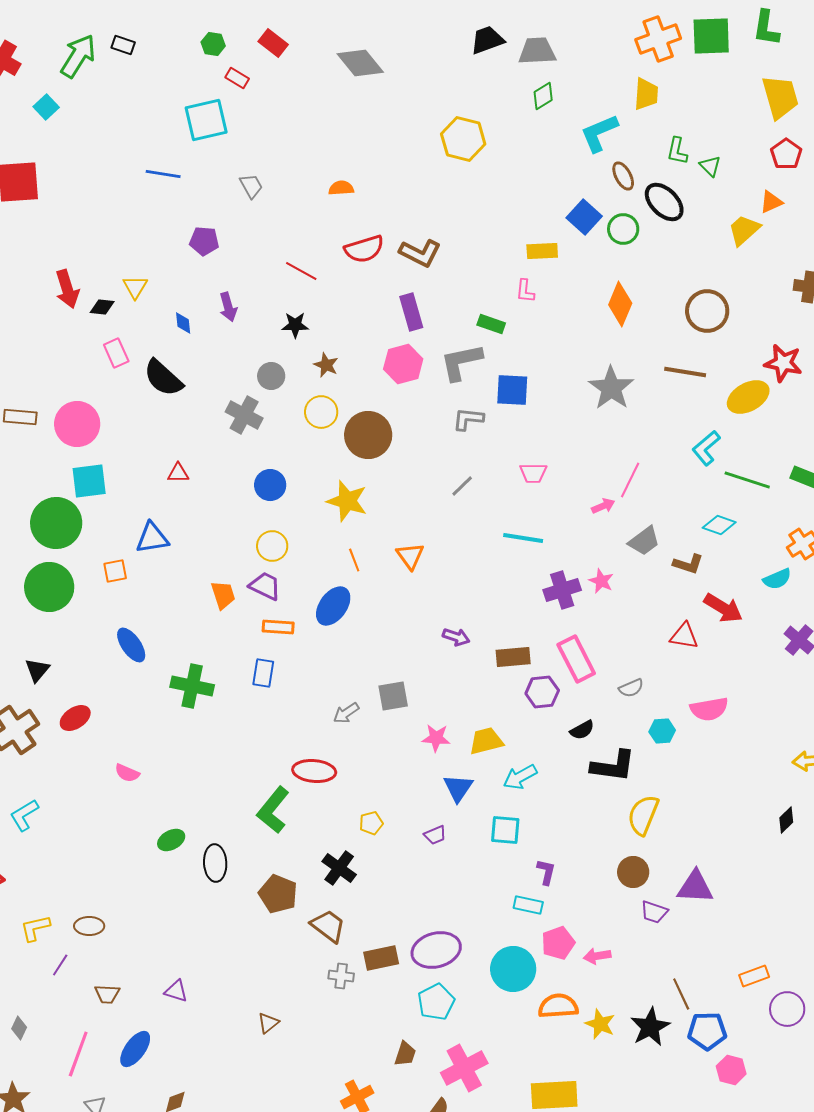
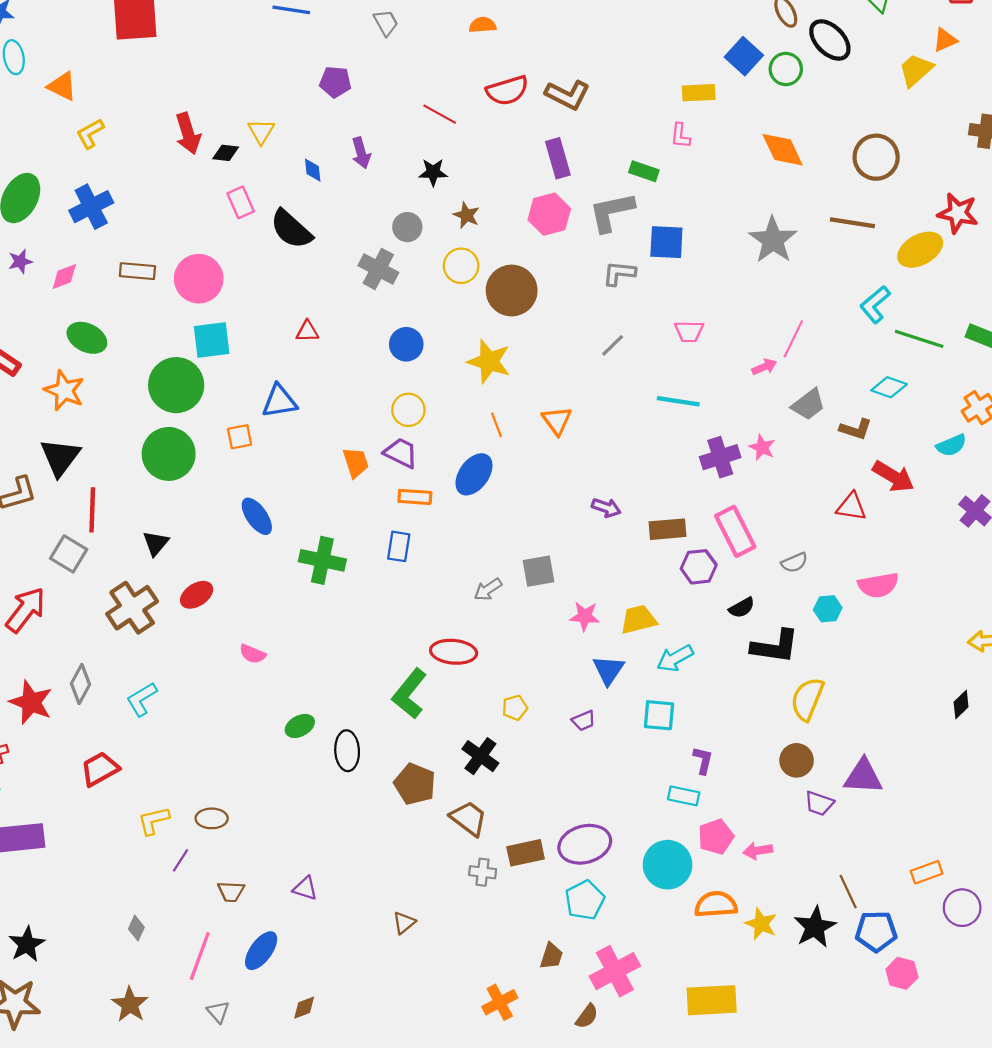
orange diamond: (620, 304) -> (783, 150), turned -48

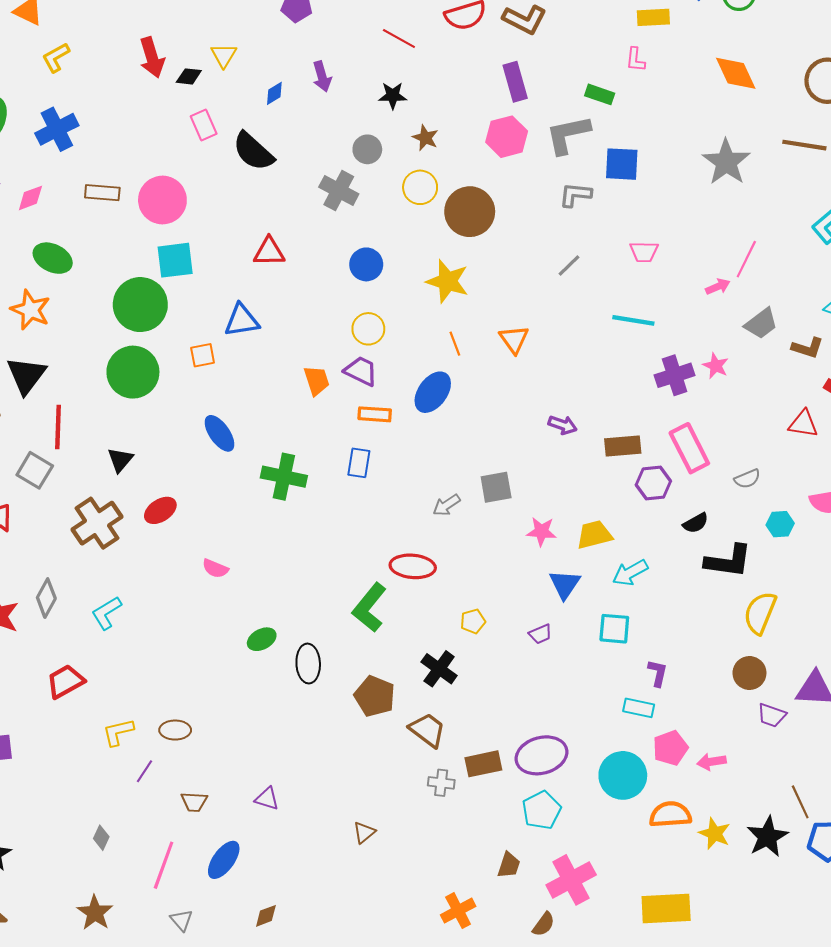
blue diamond: (313, 170) -> (274, 93), turned 65
red triangle: (307, 331) -> (269, 252), size x1.4

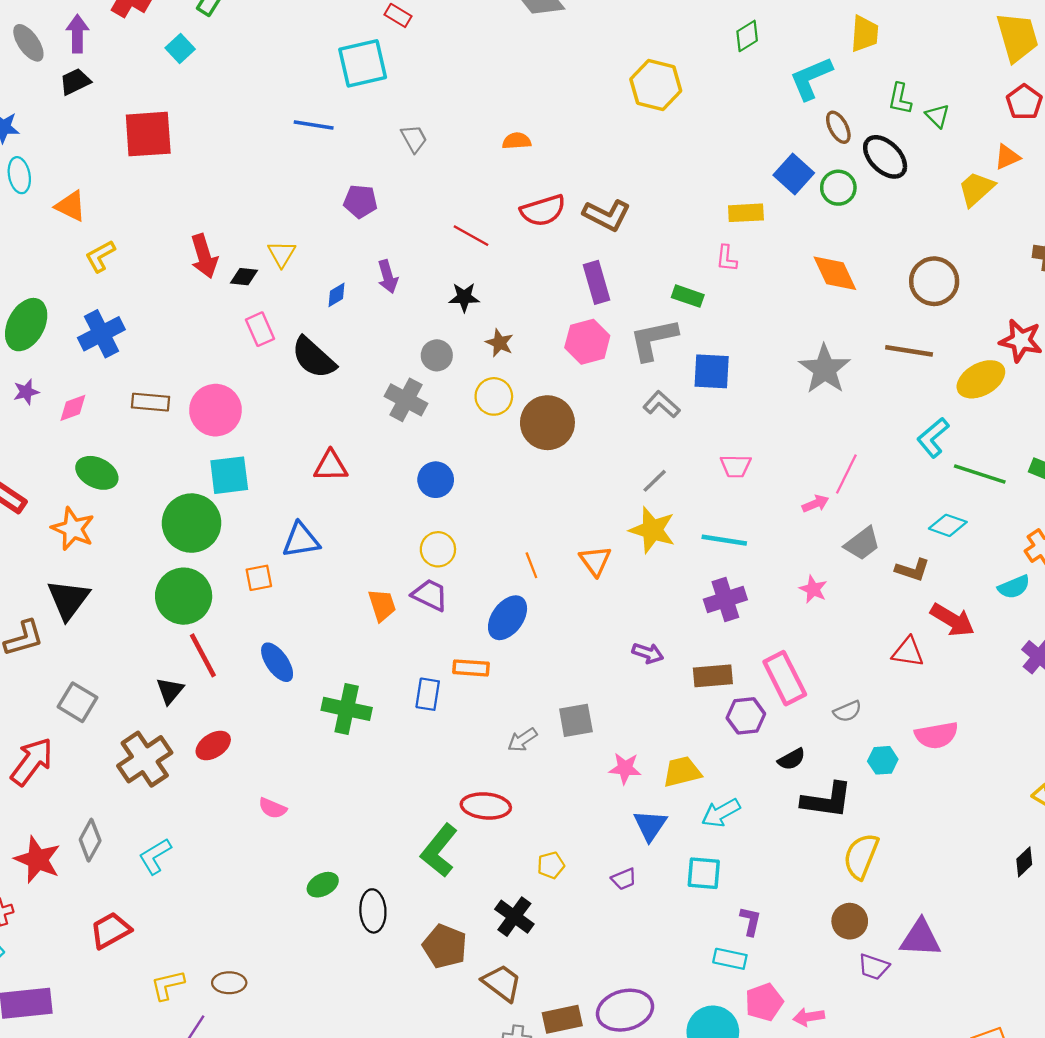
gray L-shape: (575, 195) -> (662, 404), turned 36
yellow star: (448, 281) -> (652, 530), moved
purple cross: (675, 375) -> (725, 599), moved
orange rectangle: (375, 414) -> (471, 668), moved
red line: (58, 427) -> (203, 655), moved, turned -30

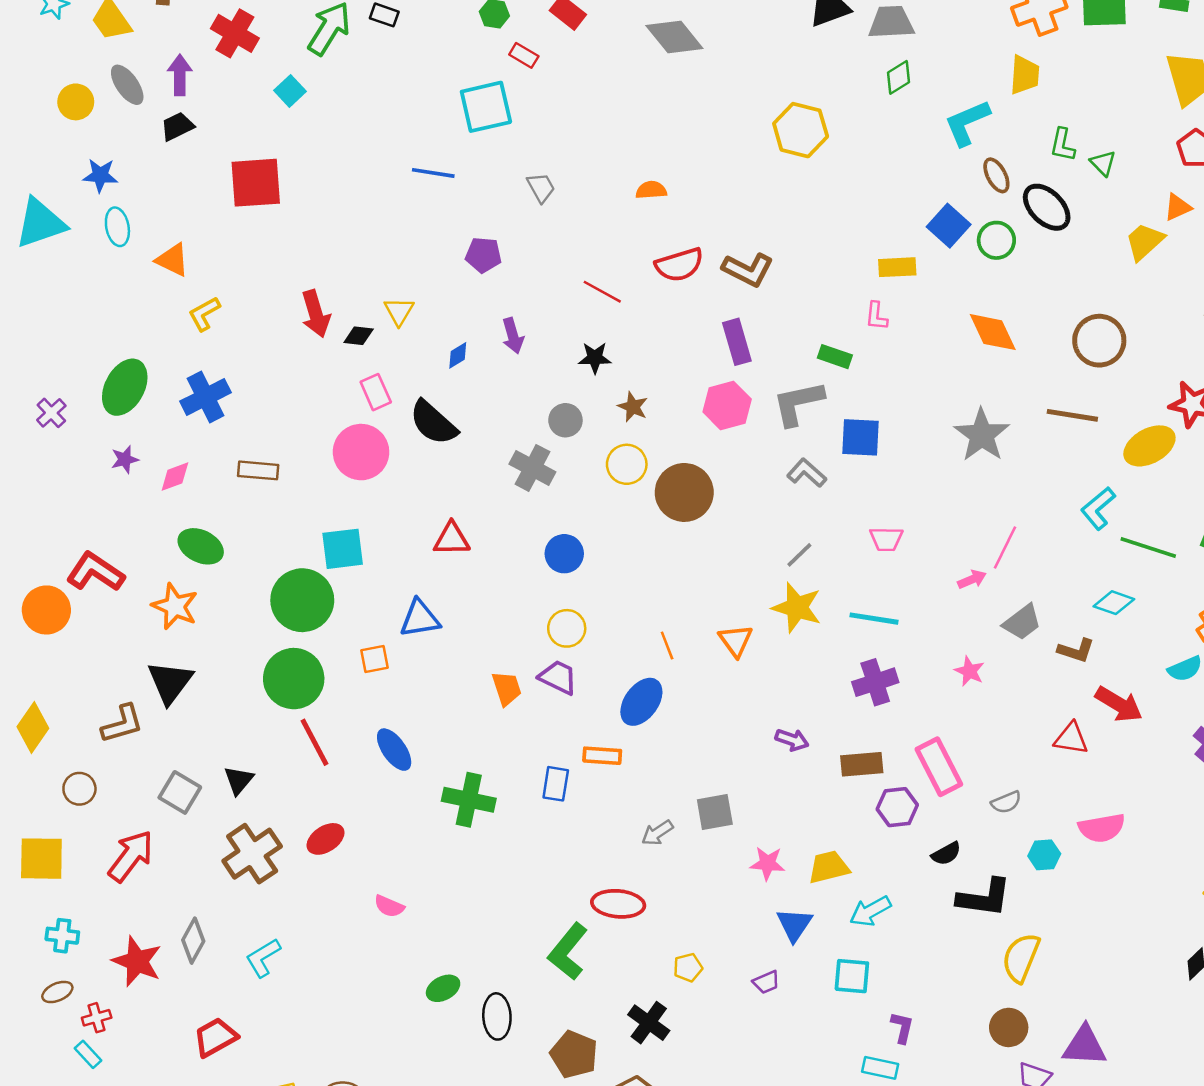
pink circle: (215, 410) -> (361, 452), moved
black triangle: (170, 691) -> (239, 780), moved

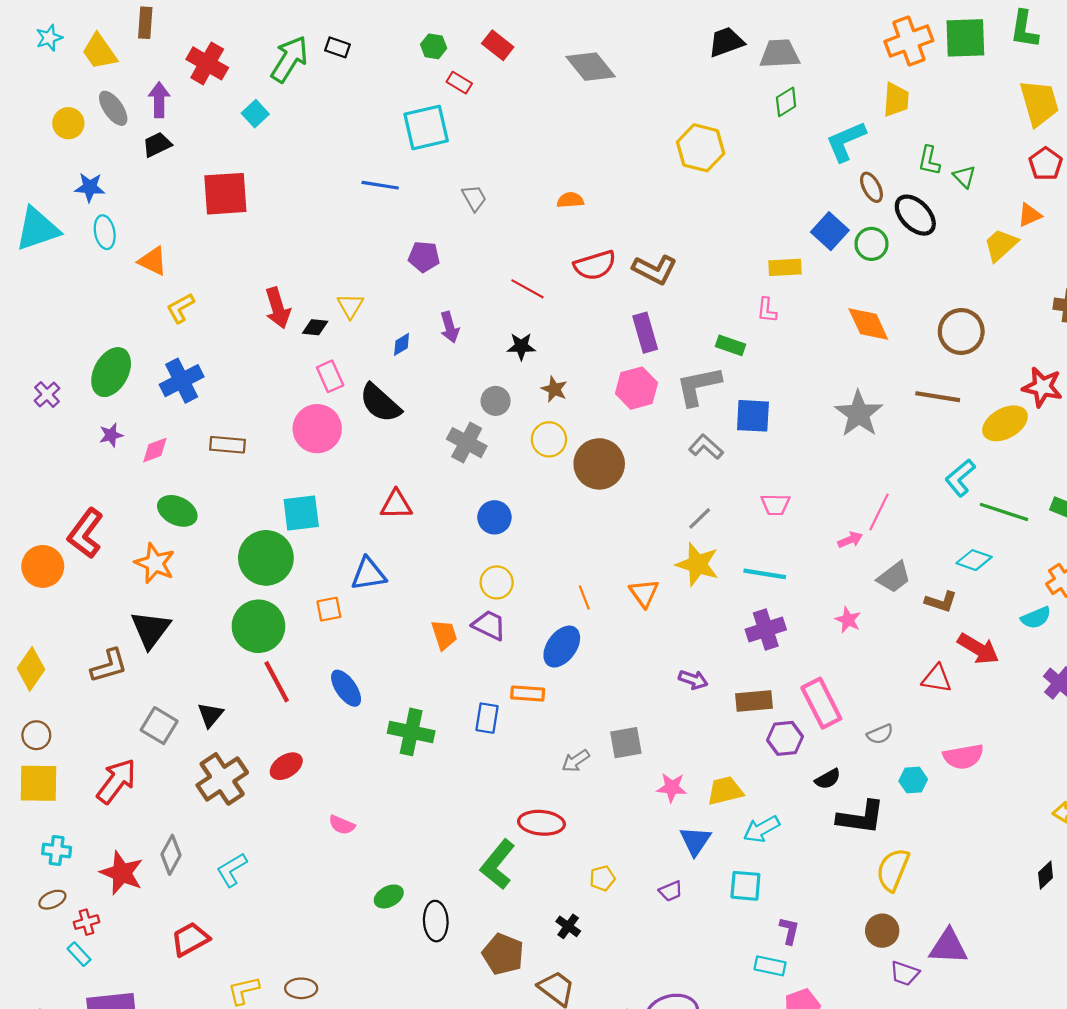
red L-shape: (95, 572) -> (85, 533), turned -87
brown circle: (79, 789) -> (36, 735), moved
black cross: (649, 1023) -> (568, 926), size x0.7

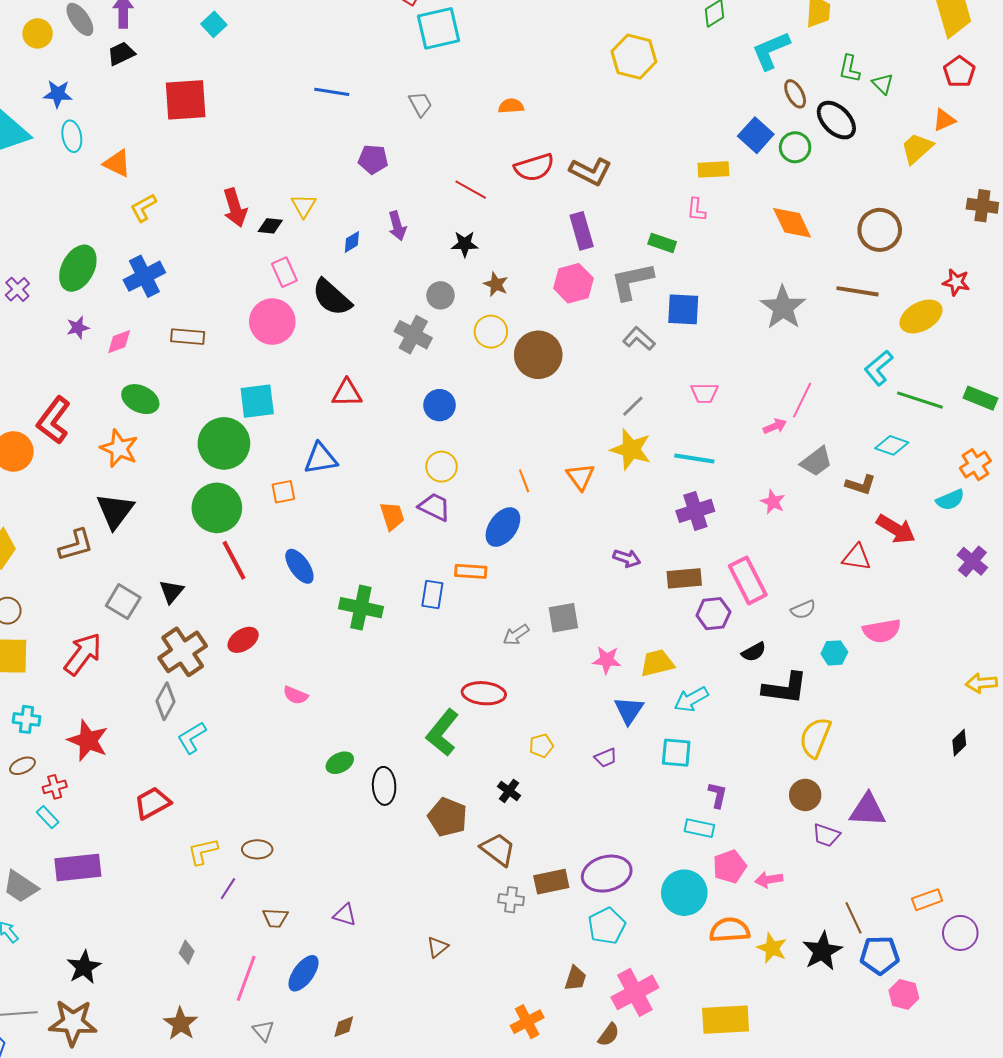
cyan square: (426, 127) -> (438, 28), moved
red star: (1042, 387) -> (956, 282), size x0.7
gray diamond: (171, 855) -> (166, 701), moved

